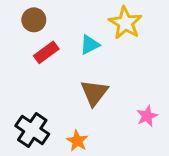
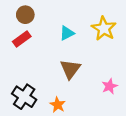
yellow star: (125, 23) -> (104, 29), moved
red rectangle: (46, 52) -> (22, 39), moved

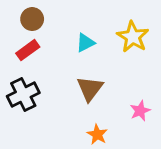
black cross: (24, 97) -> (23, 94), moved, turned 30
orange star: (58, 105) -> (97, 134), moved

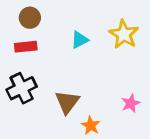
red rectangle: (28, 50) -> (26, 47), turned 30
brown triangle: (90, 89) -> (67, 102), moved

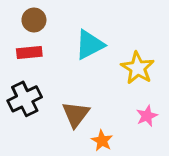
yellow star: (124, 34) -> (138, 68), moved
cyan triangle: (80, 40) -> (90, 45), size x1.5

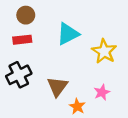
pink star: (147, 116) -> (102, 92), moved

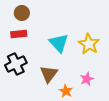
cyan triangle: (68, 34) -> (59, 43), moved, turned -45

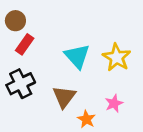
brown circle: (22, 13) -> (15, 21), moved
red rectangle: (19, 34) -> (25, 44), turned -49

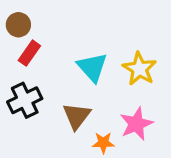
pink star: (114, 103) -> (136, 124), size x1.5
orange star: (86, 119) -> (103, 143), turned -30

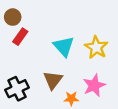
black cross: (25, 100) -> (17, 89), moved

